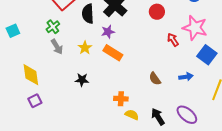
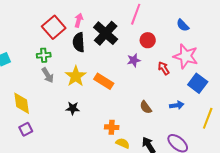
green cross: (53, 27) -> (44, 55), turned 32
purple star: (108, 32) -> (134, 60), moved
yellow star: (85, 48) -> (76, 76), size x1.5

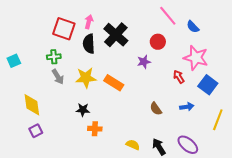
pink line: (136, 14) -> (168, 16), moved, turned -60
red square: (54, 27) -> (64, 29), turned -30
red arrow: (164, 68) -> (179, 77), moved
yellow star: (76, 76) -> (86, 78), turned 30
orange cross: (112, 127) -> (95, 129), moved

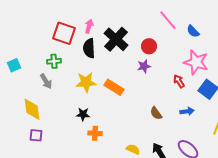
red circle: (158, 42) -> (149, 46), moved
gray arrow: (58, 77) -> (46, 81), moved
purple square: (36, 131) -> (36, 135), turned 32

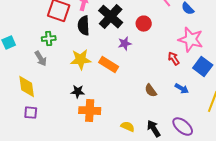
purple star: (144, 66) -> (125, 44), moved
blue arrow: (187, 111) -> (182, 89), turned 40
orange cross: (95, 133) -> (90, 111), size x1.5

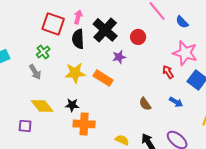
green cross: (49, 39) -> (43, 52), turned -32
yellow diamond: (27, 87) -> (42, 106), moved, turned -30

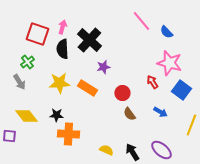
red circle: (138, 37) -> (122, 93), moved

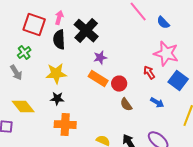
orange rectangle: (87, 88) -> (98, 79), moved
black star: (56, 115) -> (57, 99), moved

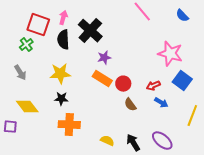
blue semicircle: (163, 23) -> (182, 16), moved
green cross: (24, 53) -> (26, 45), moved
red arrow: (149, 73) -> (153, 86), moved, turned -80

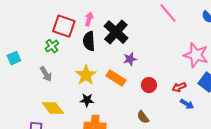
yellow star: (60, 74) -> (86, 75), turned -30
orange rectangle: (102, 79) -> (116, 78), moved
brown semicircle: (130, 105) -> (143, 117), moved

